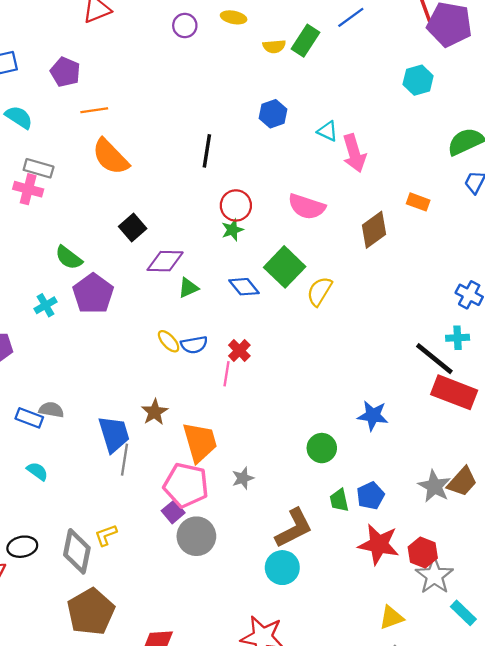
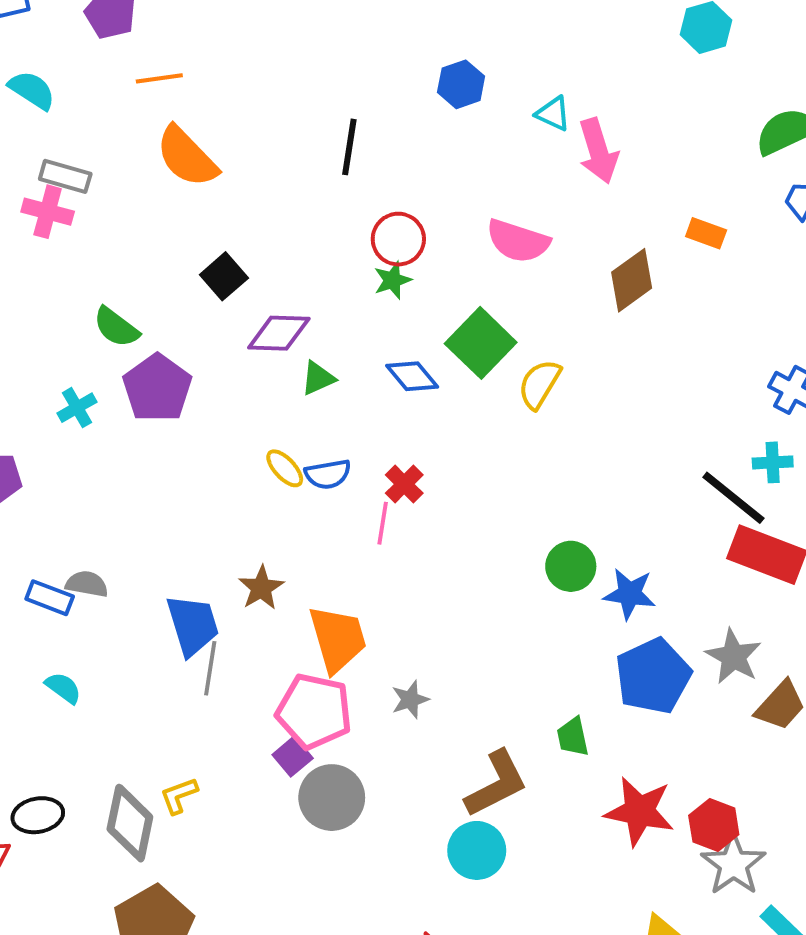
green circle: (322, 448) -> (571, 566), moved
gray star: (434, 486) -> (733, 656), moved
blue pentagon: (371, 496) -> (653, 676), moved, size x1.6

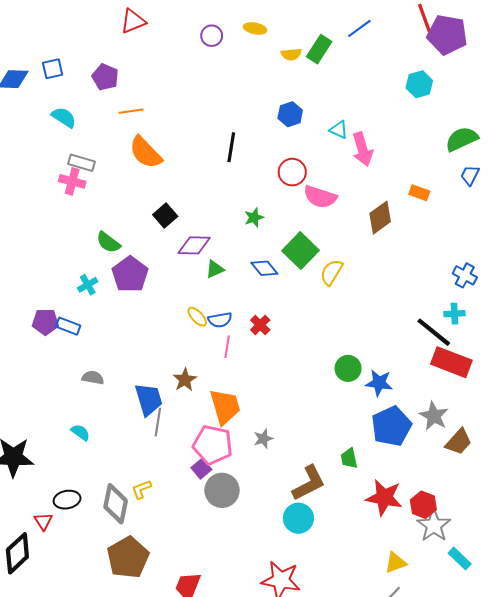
red circle: (398, 239) -> (292, 172), moved
pink line: (383, 523) -> (227, 347), moved
blue rectangle: (50, 598) -> (68, 326), moved

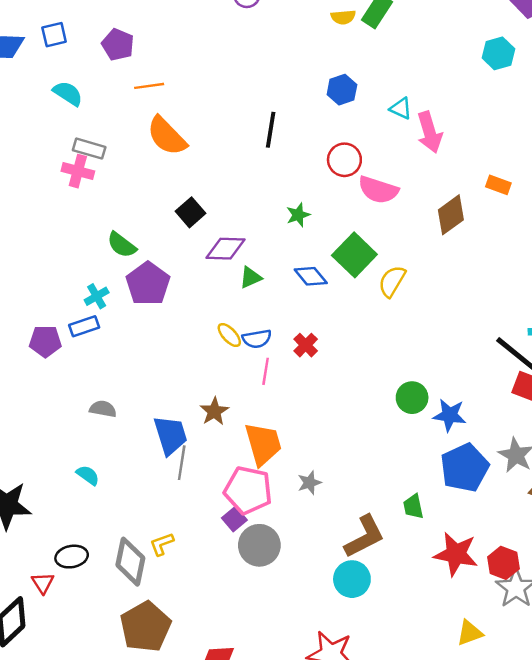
blue rectangle: (68, 326) -> (84, 326), moved, turned -40

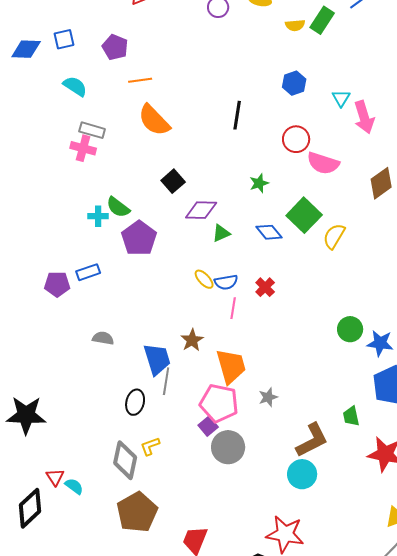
cyan triangle: (401, 108) -> (341, 98), turned 36
cyan cross: (97, 296) -> (98, 216), moved, turned 30
cyan semicircle: (88, 475) -> (74, 486), moved
black ellipse: (72, 557) -> (135, 402), moved, turned -65

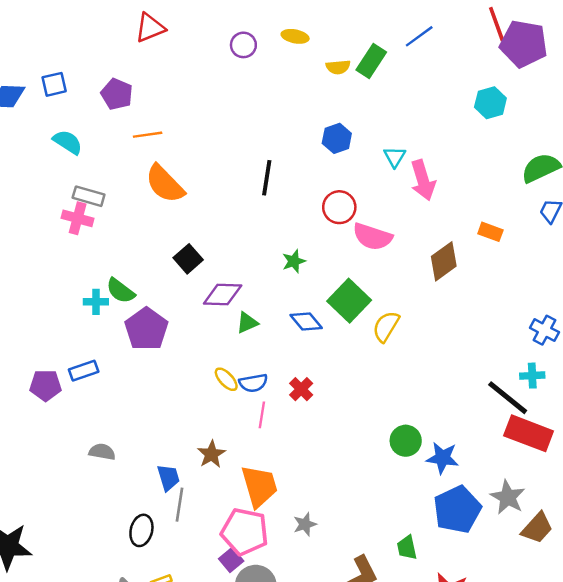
blue trapezoid: (157, 359) -> (168, 478), size x0.7

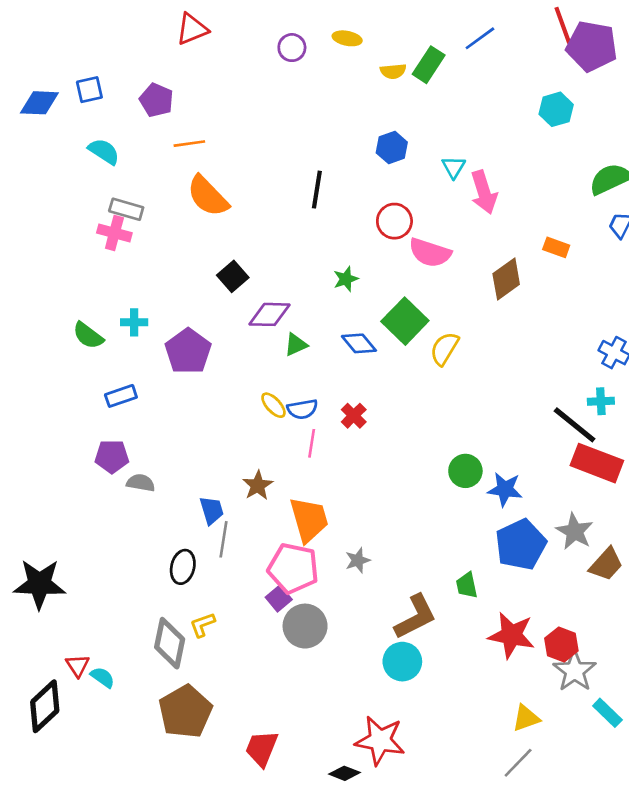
green semicircle: (121, 291) -> (88, 335), moved
purple pentagon: (46, 385) -> (112, 456), moved

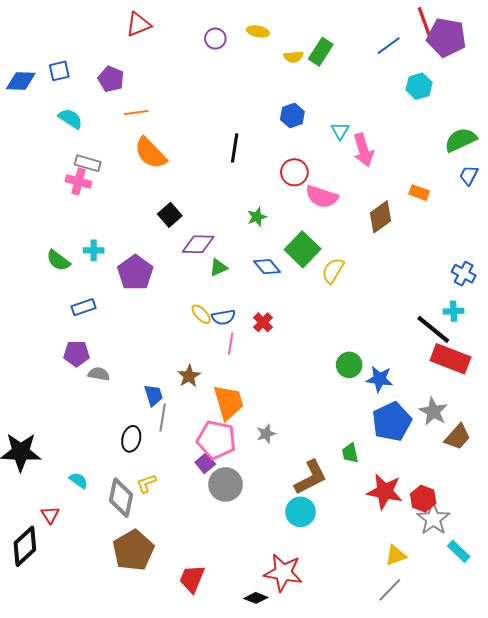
blue line: (480, 38) -> (389, 46), moved
cyan semicircle: (103, 677) -> (79, 480), moved

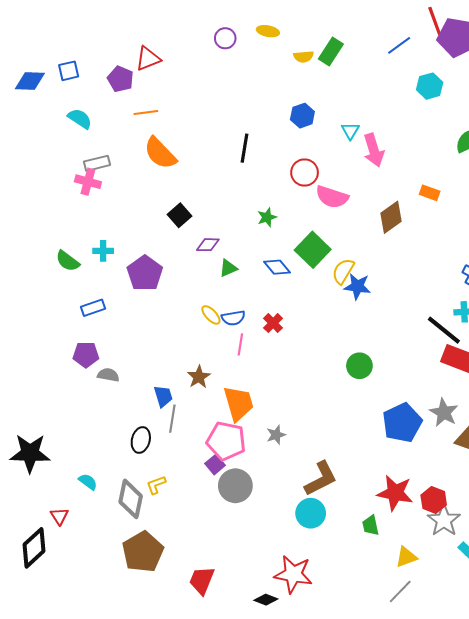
red triangle: (138, 24) -> (148, 59), moved
gray rectangle: (88, 163) -> (97, 163), turned -30
purple diamond: (198, 244) -> (208, 245), size x0.7
blue star: (380, 379) -> (357, 286), moved
green trapezoid: (350, 453) -> (371, 525), moved

